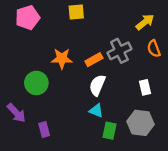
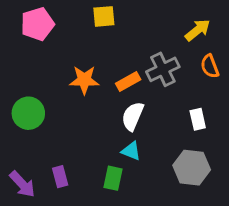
green circle: (36, 83) -> (28, 113), moved
purple arrow: (16, 113) -> (22, 184), moved
green rectangle: (109, 131) -> (113, 178), moved

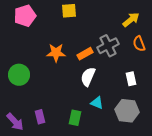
cyan triangle: (131, 151) -> (97, 103), moved

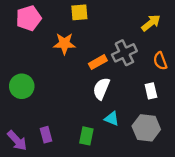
orange semicircle: (139, 44) -> (160, 61), moved
orange star: (56, 53) -> (64, 44), moved

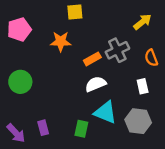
pink pentagon: (29, 18) -> (19, 29), moved
white semicircle: (101, 89) -> (96, 84), turned 45
cyan triangle: (112, 119) -> (105, 112), size x1.6

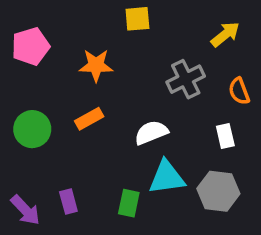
yellow square: (75, 12) -> (137, 19), moved
orange rectangle: (92, 59) -> (89, 119), moved
cyan triangle: (105, 112) -> (167, 177), turned -30

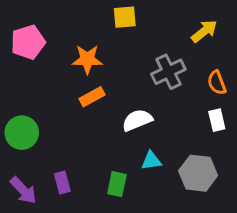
orange rectangle: (89, 119) -> (92, 97), moved
green circle: (32, 129) -> (22, 133), moved
white rectangle: (225, 136) -> (217, 120), moved
cyan triangle: (167, 177) -> (151, 161), size x0.6

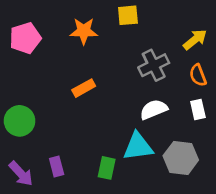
yellow square: (125, 17) -> (128, 15), moved
yellow arrow: (204, 31) -> (195, 40), moved
orange star: (87, 59) -> (84, 31), moved
white semicircle: (137, 120) -> (154, 109), moved
cyan triangle: (151, 161) -> (138, 147), size x1.6

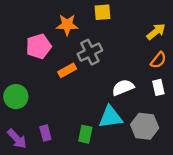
pink pentagon: (25, 38) -> (39, 46), moved
gray cross: (154, 65) -> (90, 52), moved
orange semicircle: (198, 75) -> (158, 60), turned -120

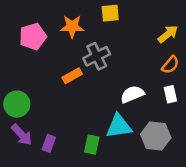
pink pentagon: (39, 46) -> (33, 36), moved
purple rectangle: (45, 133) -> (49, 143), turned 35
purple arrow: (17, 139) -> (22, 135), moved

